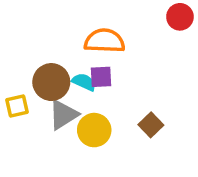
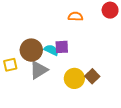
orange semicircle: (104, 41) -> (75, 16), moved, size x0.6
yellow circle: (94, 130) -> (74, 78), moved

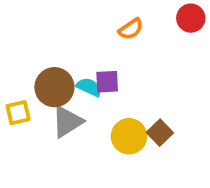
orange semicircle: (75, 16) -> (131, 29), turned 144

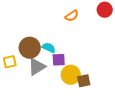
purple square: (107, 82) -> (59, 60), moved
brown square: (160, 133) -> (84, 81), moved, turned 32

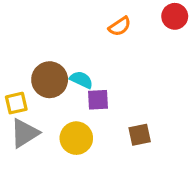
gray triangle: (37, 67) -> (25, 133), moved
yellow circle: (71, 75) -> (76, 138), moved

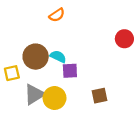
red circle: (175, 16) -> (124, 39), moved
orange semicircle: (120, 26) -> (57, 15), moved
gray triangle: (25, 133) -> (34, 94), moved

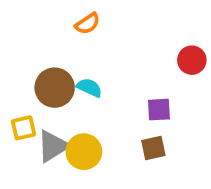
purple square: (70, 71) -> (159, 110), moved
yellow square: (12, 73) -> (24, 128), moved

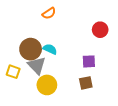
red circle: (192, 60) -> (100, 30), moved
yellow square: (24, 128) -> (13, 72), turned 32
gray triangle: (53, 146) -> (37, 66), moved, turned -42

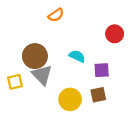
cyan semicircle: (50, 49) -> (77, 56), moved
yellow square: (13, 72) -> (15, 82), turned -32
yellow circle: (47, 85) -> (70, 99), moved

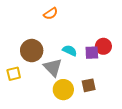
red circle: (115, 34) -> (103, 46), moved
purple square: (102, 70) -> (92, 53), moved
gray triangle: (42, 75) -> (53, 67), moved

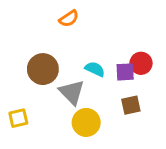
yellow square: (14, 74) -> (18, 118), moved
brown square: (89, 85) -> (131, 105), moved

